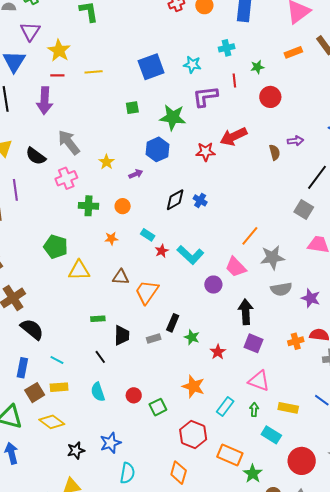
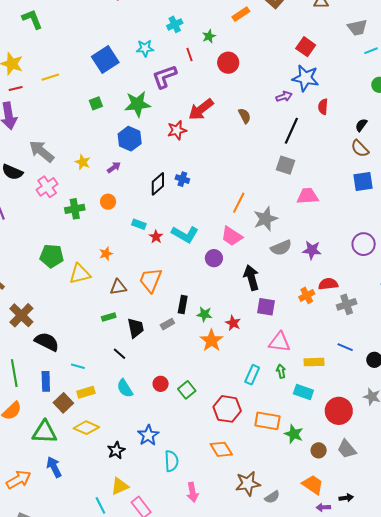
purple arrow: (295, 141) -> (284, 97), moved
orange star: (111, 238) -> (106, 254), moved
brown triangle: (121, 277) -> (118, 287), moved
orange star: (193, 386) -> (211, 340), moved, turned 30
orange diamond: (179, 473) -> (221, 449), turned -35

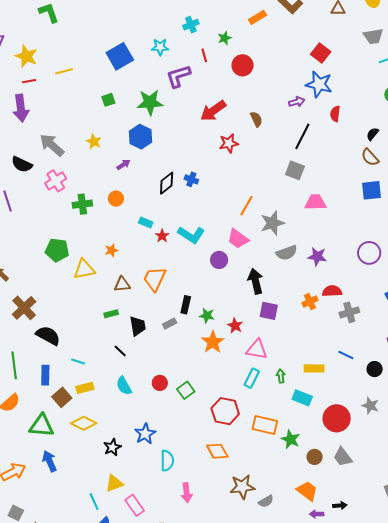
red star: (177, 130) -> (229, 143), moved
yellow star: (83, 162) -> (94, 142), moved
pink triangle: (280, 342) -> (257, 349), moved

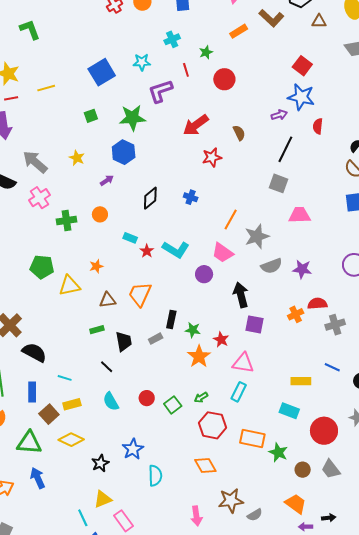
blue cross: (191, 179) -> (191, 197), moved
green arrow: (281, 376) -> (201, 397), moved, turned -112
pink arrow: (187, 493) -> (196, 516), moved

